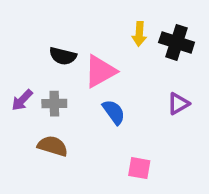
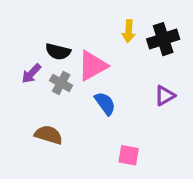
black cross: (177, 42) -> (163, 39), turned -36
purple arrow: (22, 100) -> (31, 74), moved
gray cross: (54, 104) -> (61, 83), moved, turned 30

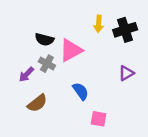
purple arrow: (31, 74) -> (26, 74), moved
blue semicircle: (105, 103) -> (81, 91), moved
brown semicircle: (49, 135) -> (37, 103), turned 125

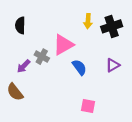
black semicircle: (44, 39) -> (20, 25), moved, turned 77
blue semicircle: (81, 91) -> (79, 67), moved
brown semicircle: (37, 103) -> (15, 92), moved, turned 90

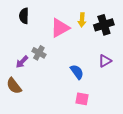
black semicircle: (20, 25) -> (24, 16), moved
pink triangle: (63, 45) -> (60, 28), moved
blue semicircle: (79, 67) -> (77, 72), moved

